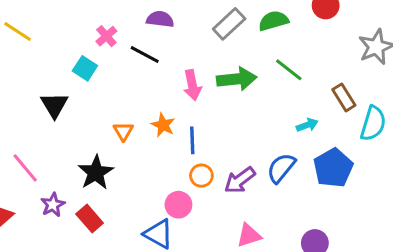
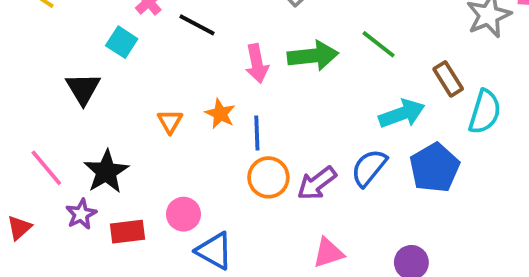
cyan arrow: (307, 125) -> (402, 114), size x1.6
black star: (96, 173) -> (106, 172), moved
orange circle: (201, 176) -> (268, 177), size x1.4
pink circle: (178, 205) -> (183, 214), moved
red rectangle: (90, 218) -> (127, 232), turned -56

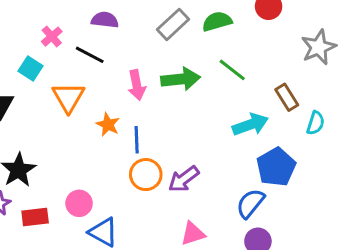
cyan semicircle: (485, 112) -> (316, 123), size x0.7
orange triangle: (170, 121) -> (68, 97), moved, size x1.6
blue semicircle: (369, 168) -> (250, 203), moved

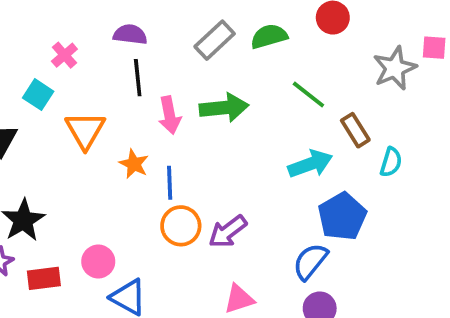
black line: (90, 55) -> (138, 78), moved, turned 56
green line: (232, 70) -> (308, 95), moved

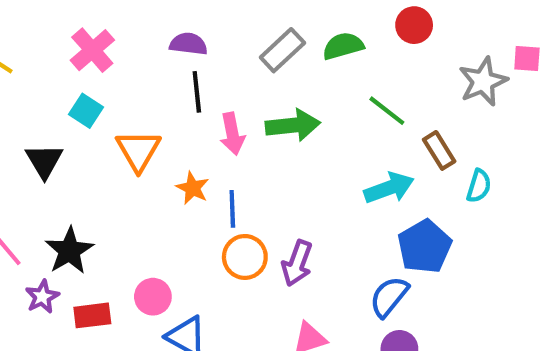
pink cross: (64, 55) -> (92, 50), moved, size x1.5
purple arrow: (228, 231) -> (297, 263), turned -33

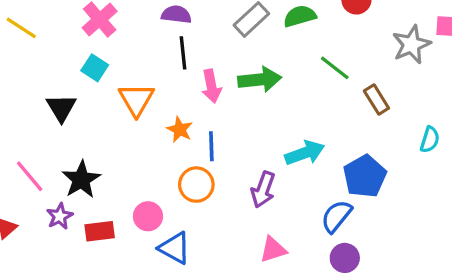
cyan semicircle: (479, 186) -> (430, 140), moved
cyan arrow: (389, 188) -> (305, 153), moved
orange circle: (245, 257) -> (196, 185), moved

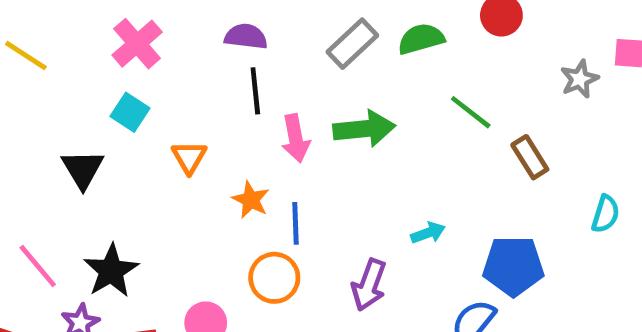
gray star: (411, 45) -> (579, 79), size x0.7
orange triangle: (136, 100) -> (189, 157), size x0.7
cyan arrow: (305, 153) -> (428, 233), size x0.6
blue pentagon: (365, 176) -> (513, 266), turned 30

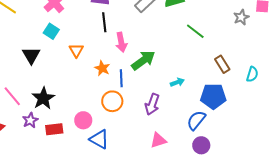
green arrow: (364, 129) -> (143, 60), moved, turned -30
brown rectangle: (530, 157) -> (222, 64), moved

